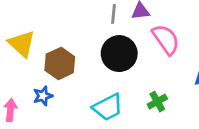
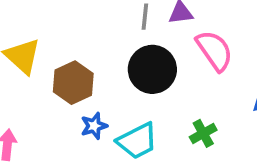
blue star: (43, 96) -> (94, 126), moved

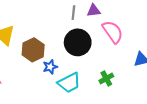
blue star: (94, 126) -> (50, 67), moved

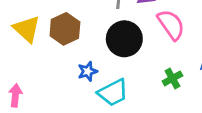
brown hexagon: (33, 50) -> (65, 29), moved
green cross: (106, 78) -> (172, 78), moved

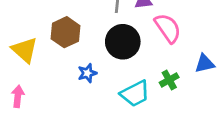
yellow triangle: (27, 29) -> (25, 50), moved
cyan trapezoid: (113, 93) -> (135, 94), moved

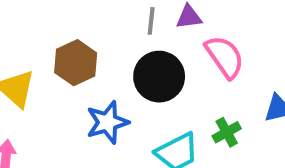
blue star: (87, 73) -> (107, 122), size x1.5

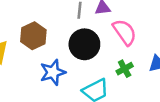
green cross: (227, 132) -> (125, 69), moved

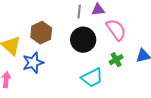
blue star: (53, 72) -> (33, 63), moved

